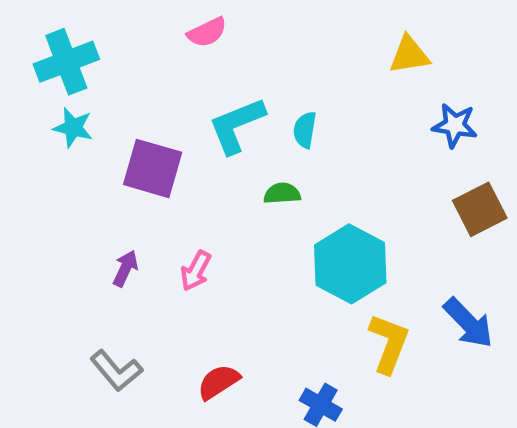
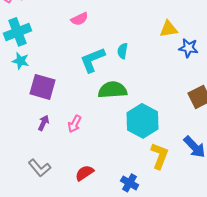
blue star: (455, 125) -> (189, 48), moved
cyan semicircle: (305, 130) -> (123, 51), moved
purple square: (153, 168) -> (43, 87), moved
green semicircle: (282, 193) -> (113, 90), size x1.8

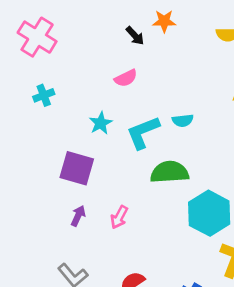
cyan cross: (18, 32) -> (44, 95), size x0.6
cyan semicircle: (123, 51) -> (183, 120), turned -105
cyan star: (21, 61) -> (101, 123), moved, turned 30

